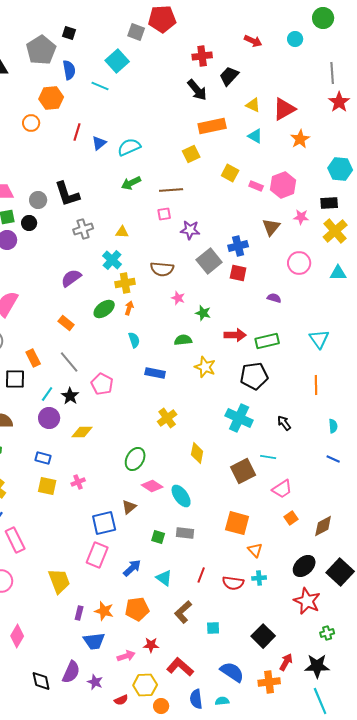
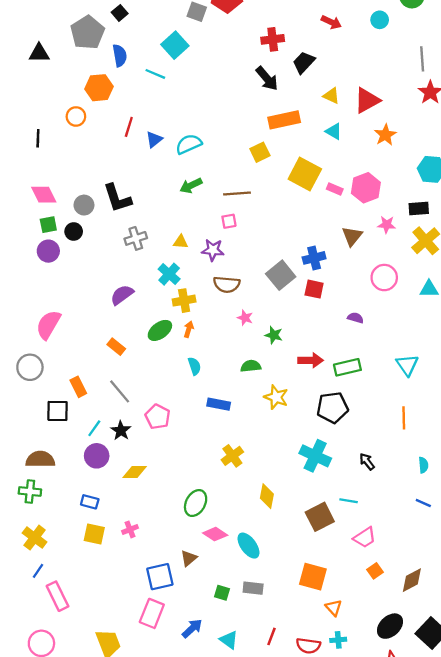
black square: (69, 33) -> (120, 13), turned 32
yellow square: (230, 173) -> (305, 174), size x1.6
purple star: (190, 230) -> (213, 250), moved

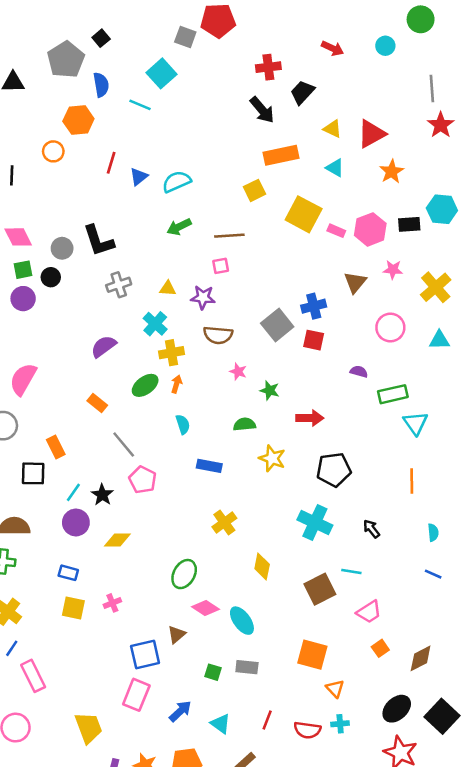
black rectangle: (419, 209) -> (409, 224), moved
green rectangle: (347, 367) -> (393, 394), moved
gray line: (120, 391) -> (124, 444), moved

